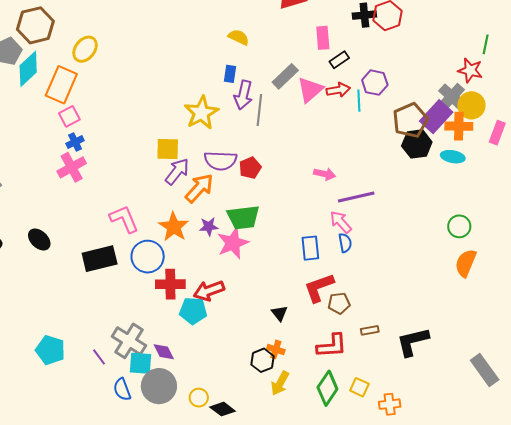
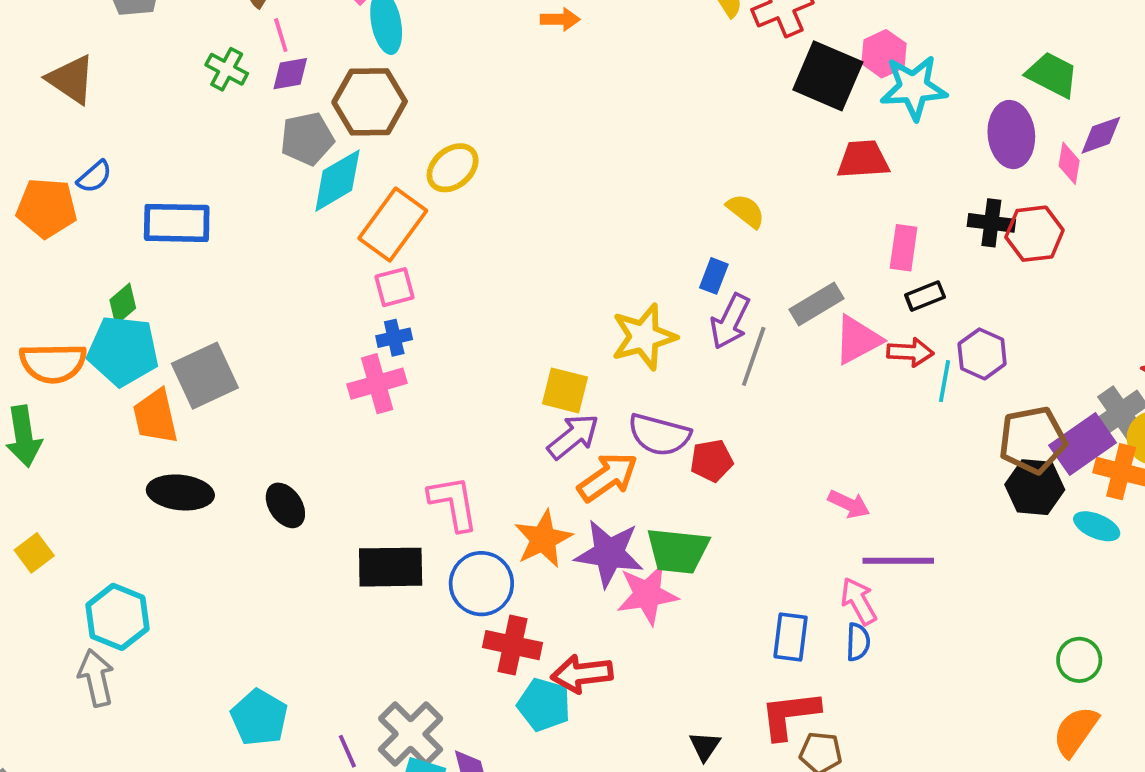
purple star: (209, 227) -> (609, 553), size x1.8

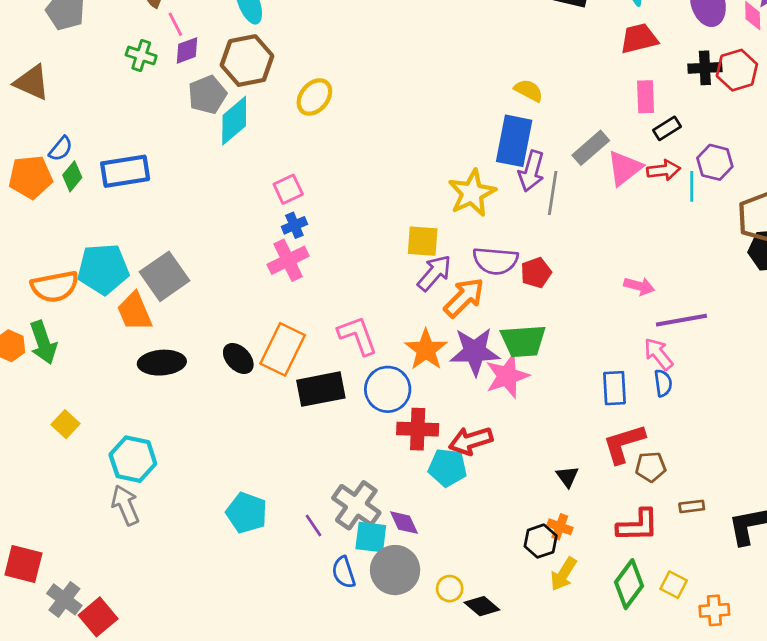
red trapezoid: (863, 159) -> (639, 38), moved
orange rectangle: (393, 224) -> (283, 349), moved
blue rectangle: (714, 276) -> (514, 141), size x2.0
green diamond: (123, 304) -> (72, 176), moved

